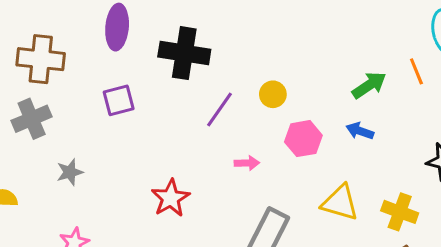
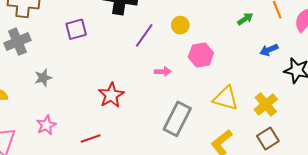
green arrow: (369, 85) -> (245, 19), size x0.7
blue arrow: (360, 131) -> (269, 50), moved, turned -42
yellow cross: (400, 212) -> (266, 104), turned 30

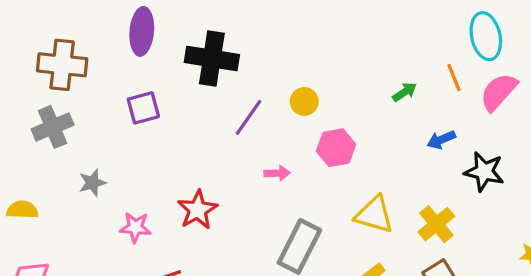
pink star: (46, 125) -> (135, 227), moved, turned 30

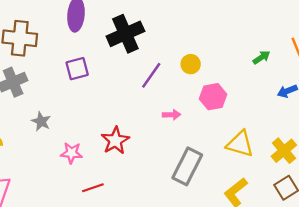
black cross: (212, 58) -> (125, 34), turned -33
gray star: (92, 183) -> (41, 121), turned -30

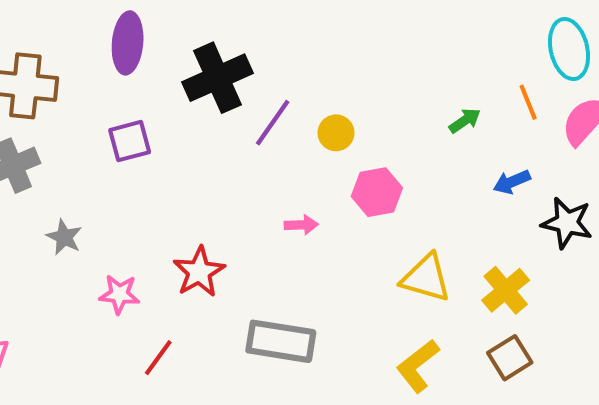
purple line: (151, 75) -> (273, 123), moved
gray rectangle: (187, 166) -> (281, 341), moved, turned 72
red line: (93, 188) -> (158, 358), turned -35

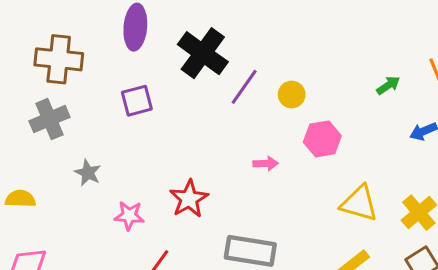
black cross: (217, 78) -> (203, 53), turned -30

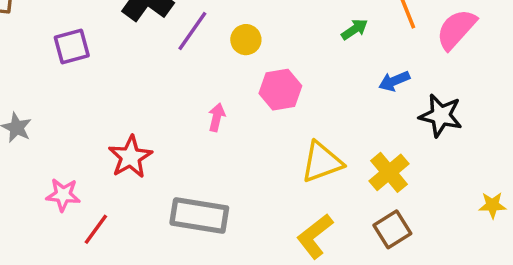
pink arrow: (266, 164) -> (217, 117), turned -75
yellow triangle: (359, 203) -> (322, 162), turned -36
pink star: (129, 216) -> (63, 195), moved

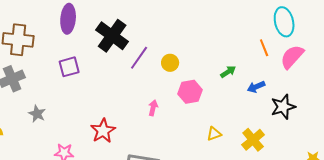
green arrow: (355, 29) -> (228, 72), moved
black star: (441, 115) -> (283, 107), turned -30
yellow triangle: (322, 162) -> (214, 134), size x0.6

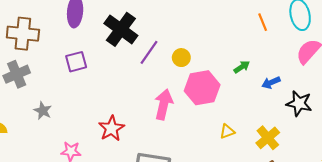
orange line: (264, 48) -> (263, 22), moved
pink hexagon: (190, 92) -> (202, 88), size x1.4
black star: (283, 107) -> (299, 103), turned 30
pink arrow: (153, 108) -> (164, 104), size x1.8

